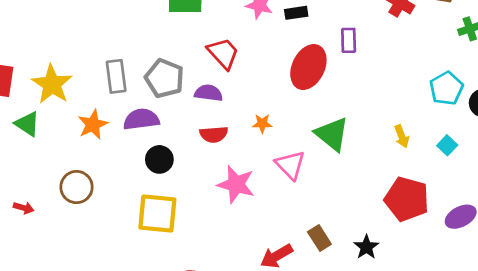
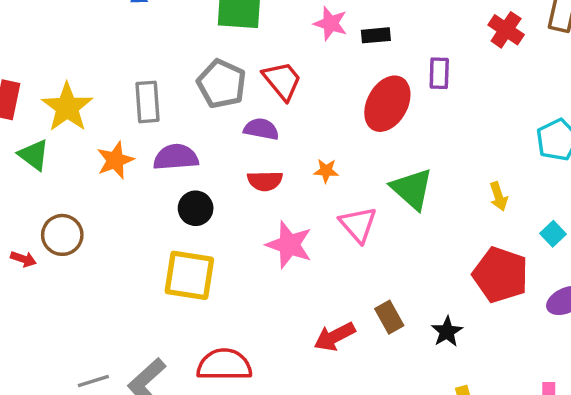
gray pentagon: (164, 78) -> (222, 84), moved
cyan square: (447, 145) -> (553, 234), moved
brown circle: (76, 187) -> (62, 235), moved

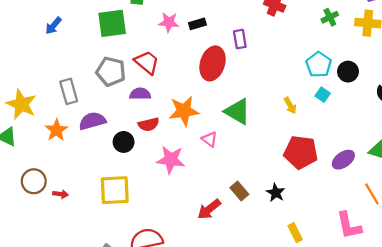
orange star: (326, 171) -> (184, 111), size x2.0
black circle: (196, 208) -> (124, 142), moved
pink triangle: (358, 224) -> (210, 139), size x0.7
cyan square: (553, 234) -> (323, 95), moved
red arrow: (23, 259) -> (61, 194), moved

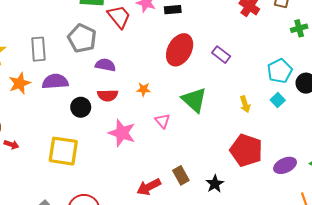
purple rectangle: (240, 39) -> (221, 55), moved, turned -54
red trapezoid: (147, 62) -> (119, 17), moved
orange star: (184, 111) -> (144, 89), size x0.5

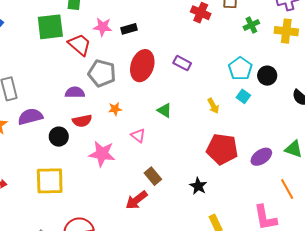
gray pentagon: (82, 38) -> (102, 73), moved
green triangle: (194, 100) -> (164, 110), size x0.6
brown rectangle: (181, 175) -> (153, 176), moved

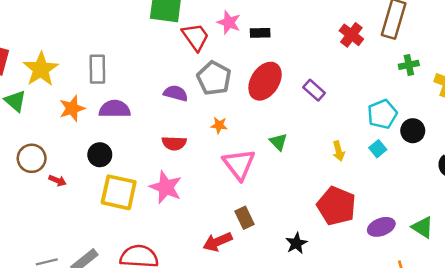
red semicircle: (82, 121) -> (174, 143), moved
pink triangle: (138, 136) -> (239, 164), size x1.8
black circle: (59, 137) -> (100, 155), moved
pink star: (102, 154) -> (166, 187), moved

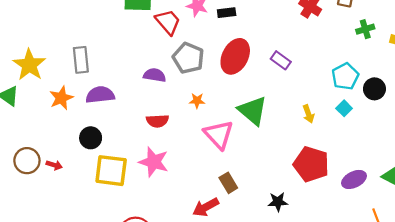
green triangle: (278, 142) -> (253, 111), size x1.8
brown circle: (32, 158) -> (27, 161), moved
black star: (296, 243) -> (278, 202), turned 30

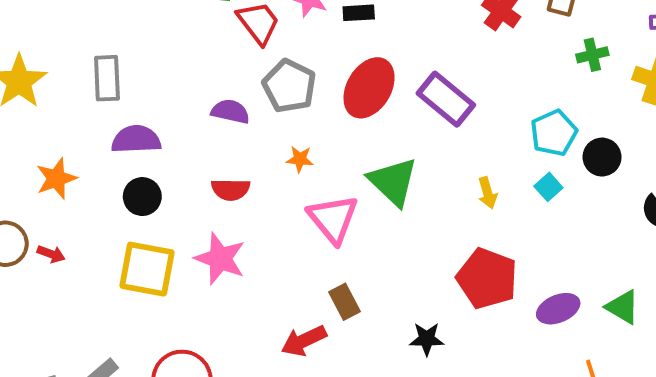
purple rectangle: (281, 60) -> (446, 99), size x1.6
orange star: (61, 98) -> (56, 179), moved
black circle: (91, 138) -> (142, 197), moved

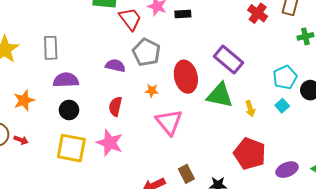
red ellipse: (369, 88) -> (186, 77), moved, turned -44
green triangle: (393, 182) -> (220, 95), moved, turned -32
red semicircle: (231, 189) -> (115, 106), turned 102
brown rectangle: (345, 302) -> (186, 174), moved

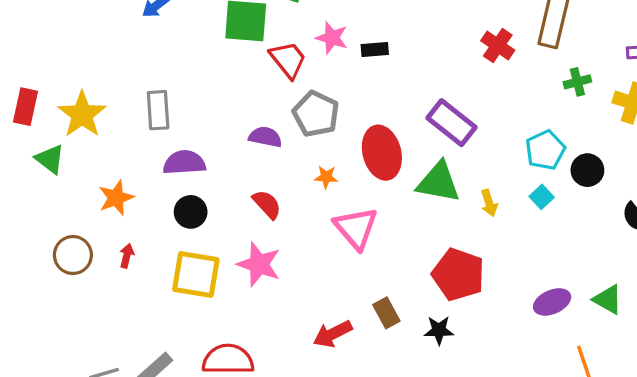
red semicircle: (115, 106) -> (267, 204), turned 126
red arrow: (21, 140) -> (127, 256), moved, turned -96
red pentagon: (250, 154) -> (458, 275), moved

